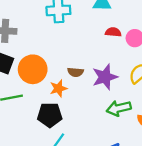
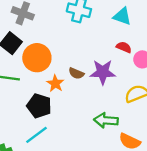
purple star: (105, 77) -> (103, 72), moved
orange star: (58, 88) -> (55, 83), turned 30

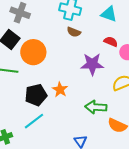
brown semicircle: (76, 73) -> (74, 32), moved
orange star: (55, 83) -> (60, 90), moved
black pentagon: (39, 106) -> (36, 95), turned -30

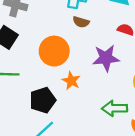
orange circle: (33, 52) -> (54, 51), moved
orange star: (60, 90) -> (71, 81), moved

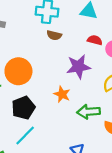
orange circle: (54, 51) -> (18, 71), moved
orange star: (71, 81) -> (62, 94), moved

